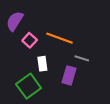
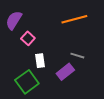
orange line: (59, 38) -> (74, 19), moved, turned -35
purple rectangle: (69, 75) -> (65, 72), turned 36

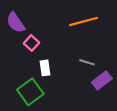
purple semicircle: (14, 20) -> (16, 23), turned -66
purple rectangle: (65, 72) -> (102, 80), moved

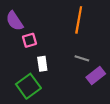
orange line: (84, 21) -> (79, 20), turned -65
pink square: (31, 43) -> (30, 40), turned 32

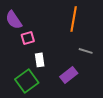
gray line: (82, 58) -> (86, 51), moved
purple rectangle: (96, 76) -> (69, 75), moved

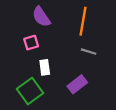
purple semicircle: (14, 20) -> (41, 17), moved
gray line: (86, 51) -> (89, 52), moved

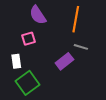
white rectangle: (45, 67) -> (16, 61), moved
purple rectangle: (77, 84) -> (64, 61), moved

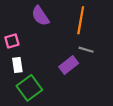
pink square: (28, 39) -> (12, 41), moved

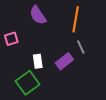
gray line: (86, 50) -> (81, 47), turned 48
white rectangle: (17, 65) -> (38, 61), moved

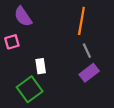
purple semicircle: (38, 15) -> (23, 17), moved
purple rectangle: (64, 61) -> (89, 73), moved

